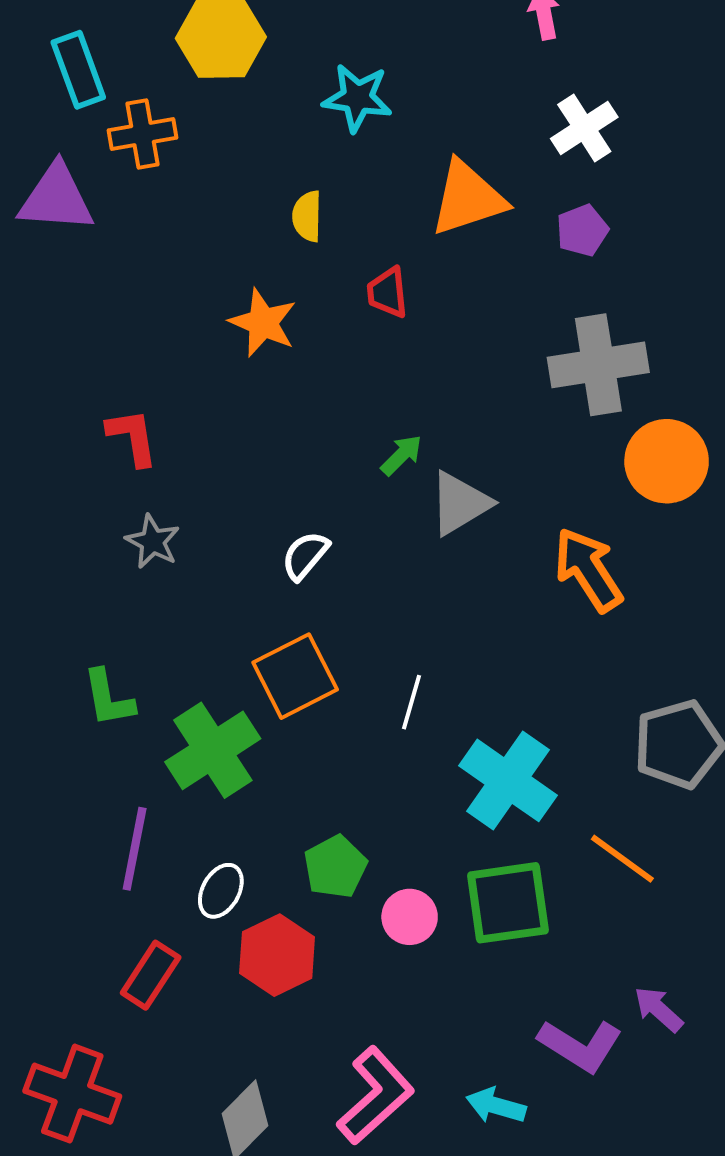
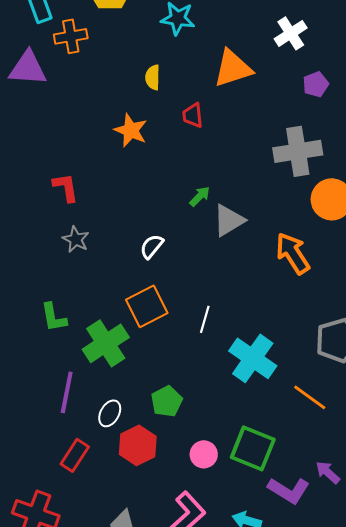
purple pentagon: (582, 230) -> (316, 84), moved
green square: (508, 903) -> (253, 448), moved, turned 30
pink circle: (410, 917) -> (204, 454), moved

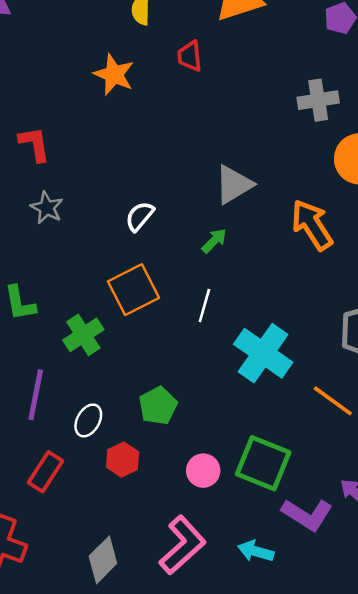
gray cross: (298, 151) -> (318, 100), size x0.7
green arrow: (200, 196) -> (214, 241), moved
green cross: (106, 343) -> (83, 335), size x0.7
red hexagon: (138, 445) -> (123, 460), size x0.7

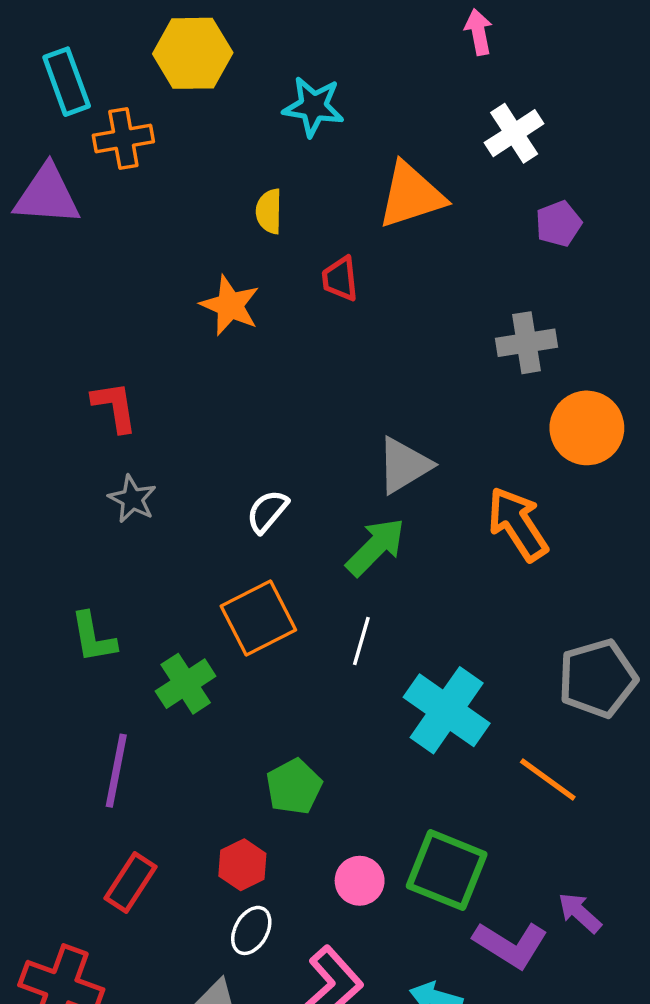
green arrow: (214, 241) -> (376, 547), size x1.6
white ellipse: (88, 420) -> (251, 930), moved

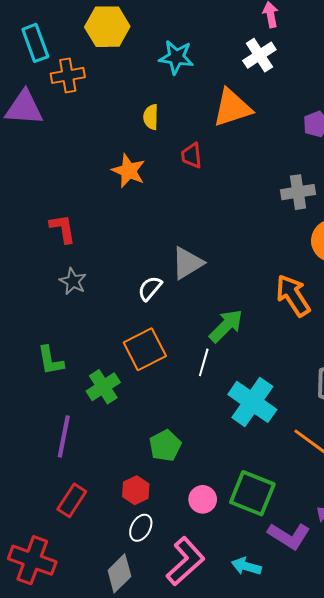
white cross: (514, 133) -> (259, 55), moved
gray triangle: (404, 465) -> (187, 263), moved
green arrow: (376, 547) -> (226, 326), moved

